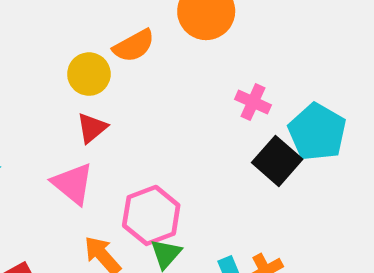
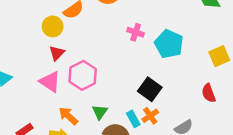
black square: (277, 161) -> (150, 89), moved
pink hexagon: (151, 215) -> (83, 75), moved

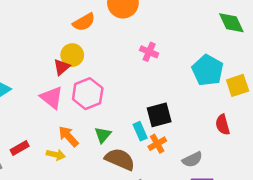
yellow circle: (53, 26) -> (72, 55), moved
cyan pentagon: (169, 44) -> (208, 70), moved
black square: (150, 89) -> (159, 115), turned 35
cyan rectangle: (133, 119) -> (140, 131), moved

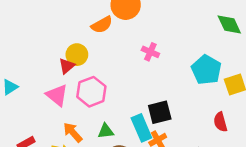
orange semicircle: (84, 22) -> (102, 25), moved
cyan rectangle: (140, 131) -> (141, 128), size x1.5
green triangle: (103, 135) -> (106, 131), turned 42

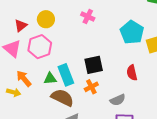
yellow circle: (77, 55) -> (46, 19), moved
red semicircle: (220, 122) -> (132, 73), moved
cyan rectangle: (141, 128) -> (66, 75), moved

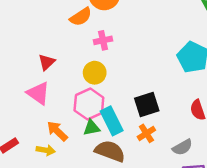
pink cross: (88, 16) -> (103, 40), moved, turned -32
yellow circle: (46, 19) -> (95, 73), moved
pink hexagon: (40, 47) -> (89, 104), moved

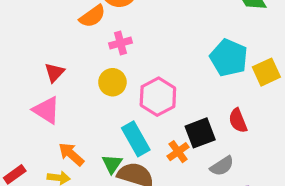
pink hexagon: (89, 104) -> (158, 97), moved
black square: (147, 105) -> (200, 133), moved
green triangle: (92, 128) -> (112, 164), moved, turned -42

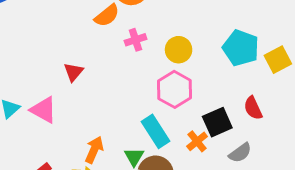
yellow circle: (112, 82) -> (179, 50), moved
pink triangle: (46, 110) -> (43, 110), moved
orange arrow: (71, 154) -> (94, 150), turned 76

